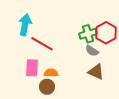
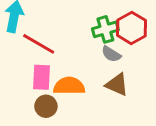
pink rectangle: (32, 68) -> (42, 77), moved
orange semicircle: (51, 73) -> (69, 86), moved, size x1.5

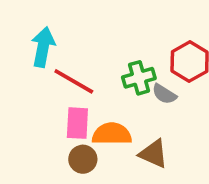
green cross: (105, 29) -> (139, 78), moved
brown triangle: (117, 84) -> (153, 154), moved

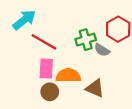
cyan arrow: (43, 47) -> (24, 20), turned 40

